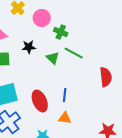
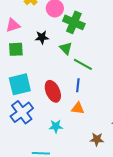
green cross: (61, 32) -> (74, 22), size x1.5
green line: (74, 53) -> (83, 64), moved

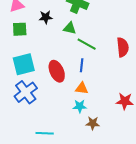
green triangle: (66, 48) -> (70, 28), turned -32
cyan star: (56, 126) -> (80, 106), moved
brown star: (97, 139) -> (93, 123), moved

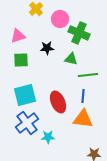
green line: (87, 44) -> (88, 75), turned -36
orange triangle: (82, 88) -> (83, 119), size x1.5
cyan star: (80, 106) -> (48, 137), moved

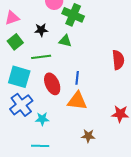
green square: (21, 60) -> (15, 42), turned -35
green line: (88, 75) -> (41, 57), moved
cyan square: (25, 95) -> (19, 77), turned 30

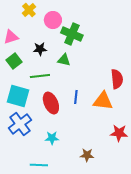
orange triangle: (77, 101) -> (103, 101), moved
cyan star: (42, 119) -> (52, 138), moved

